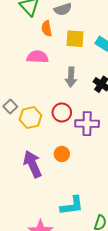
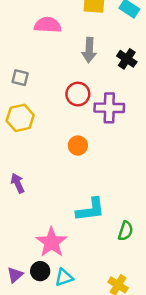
gray square: (10, 106) -> (20, 78), moved, turned -32
yellow hexagon: (30, 118) -> (20, 118), moved
purple arrow: (32, 164) -> (18, 183), moved, size x0.6

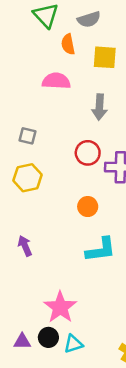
cyan L-shape: (90, 210) -> (101, 250), moved
purple triangle: (15, 275) -> (22, 341), turned 42

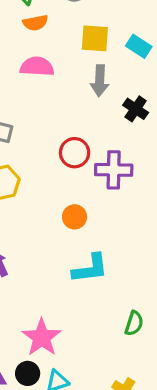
orange semicircle: (68, 44) -> (35, 23), moved, turned -90
gray arrow: (99, 107) -> (100, 81), moved

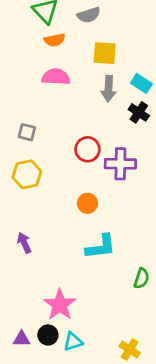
cyan rectangle: (139, 46) -> (141, 83), moved
green semicircle: (134, 323) -> (141, 278), moved

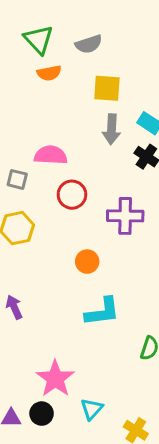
pink semicircle: (56, 77) -> (51, 155), moved
red circle: (87, 149) -> (72, 195), moved
cyan triangle: (73, 342) -> (92, 409), moved, turned -30

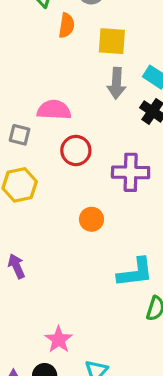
orange semicircle: (49, 73) -> (66, 25), moved, turned -70
cyan L-shape: (102, 312) -> (135, 272), moved
pink star: (55, 379) -> (59, 340), size x0.7

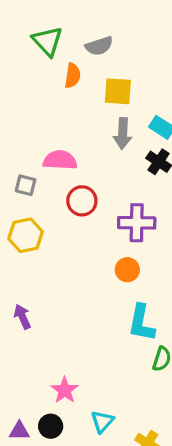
orange circle: (92, 219) -> (127, 270), moved
cyan L-shape: (135, 272) -> (141, 323), turned 108

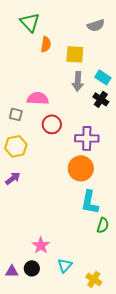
gray semicircle: (99, 46) -> (96, 25), moved
orange circle: (127, 270) -> (81, 168), size x1.6
purple arrow: (22, 317) -> (13, 178), moved, turned 77

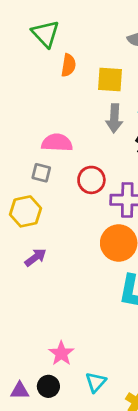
gray square: (16, 114) -> (41, 173), moved
red circle: (52, 124) -> (91, 180), moved
purple arrow: (13, 178) -> (35, 257), moved

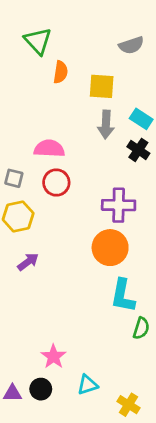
gray square: (41, 173) -> (14, 178), moved
red circle: (91, 180) -> (56, 183), moved
cyan triangle: (96, 382) -> (87, 385), turned 30

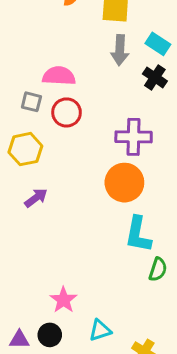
gray square: (14, 178) -> (31, 102), moved

